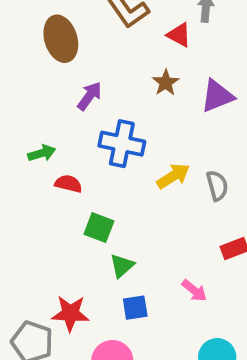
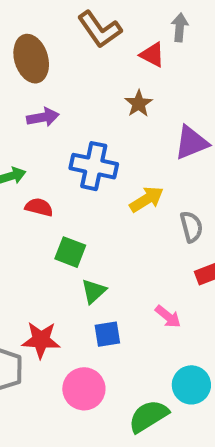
purple arrow: (89, 96) -> (43, 117), moved, turned 44
purple triangle: (217, 96) -> (191, 143), moved
gray semicircle: (217, 186) -> (191, 227), moved

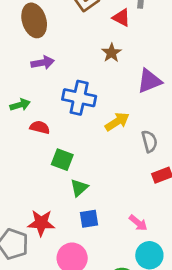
pink arrow: (168, 317) -> (138, 223), moved

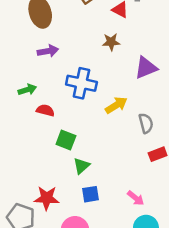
brown star: (111, 53) -> (111, 42), turned 30

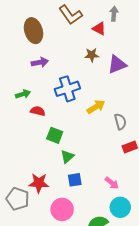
purple triangle: (146, 68) -> (117, 64), moved
blue cross: (81, 83) -> (67, 89), turned -30

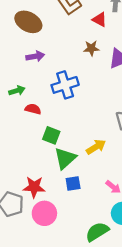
brown ellipse: (34, 31) -> (28, 22), turned -45
yellow arrow: (96, 107) -> (96, 147), moved
green triangle: (67, 157) -> (65, 158), size x1.5
pink circle: (62, 209) -> (44, 213), moved

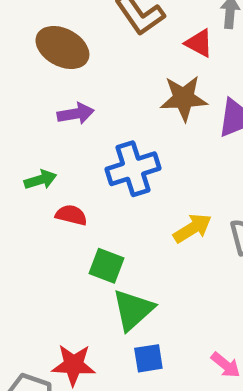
brown star: (91, 48) -> (184, 98), size x1.5
yellow arrow: (96, 147) -> (193, 228), moved

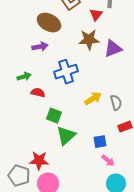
red triangle: (199, 43) -> (96, 15), turned 40
brown ellipse: (62, 48) -> (49, 23), moved
blue square: (148, 358) -> (100, 142), moved

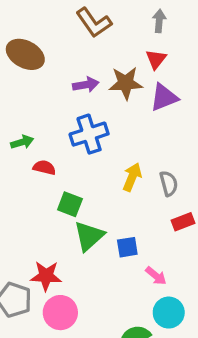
red triangle: (96, 15) -> (156, 59), moved
brown ellipse: (49, 23) -> (25, 54), moved
purple arrow: (40, 47) -> (86, 85), moved
yellow arrow: (93, 99) -> (132, 177), turned -36
blue square: (100, 142) -> (127, 247), moved

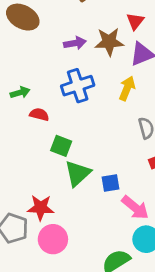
yellow arrow: (132, 177) -> (127, 88), moved
pink arrow: (156, 276) -> (135, 208), size x1.5

